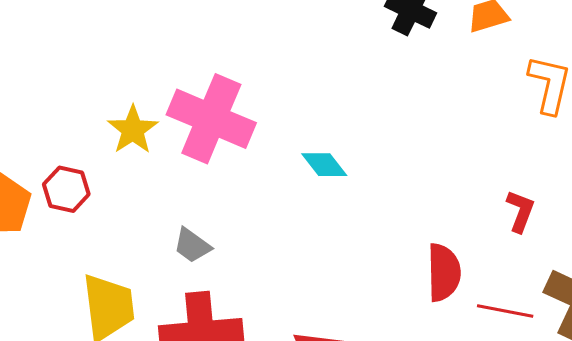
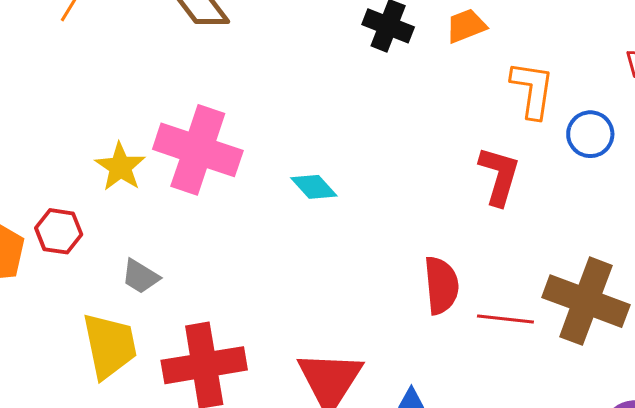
red L-shape: (520, 211) -> (499, 176), moved, size x1.4
gray trapezoid: (192, 245) -> (140, 276), moved

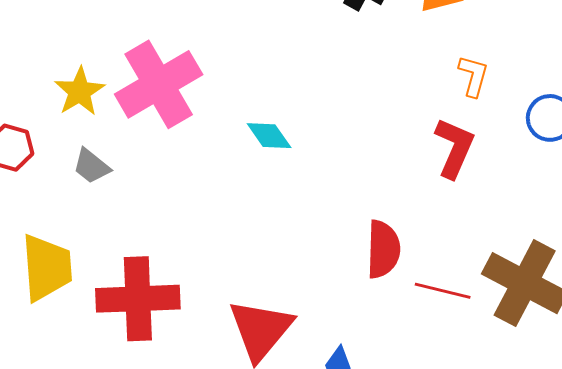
orange L-shape: (532, 90) -> (473, 76), moved, size x0.7
pink cross: (198, 150) -> (159, 84), turned 34
gray trapezoid: (140, 276) -> (91, 166), moved

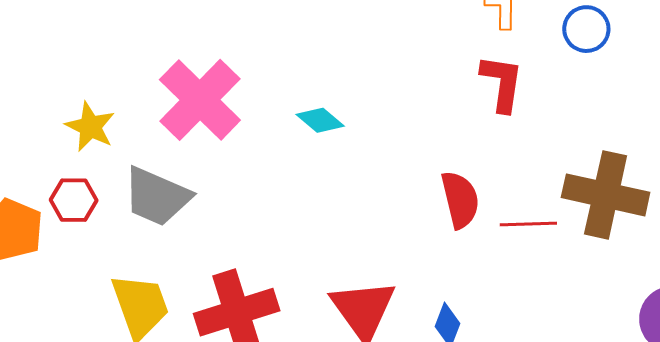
yellow star: (80, 92) -> (90, 127), moved
gray trapezoid: (91, 166) -> (157, 197), size x1.8

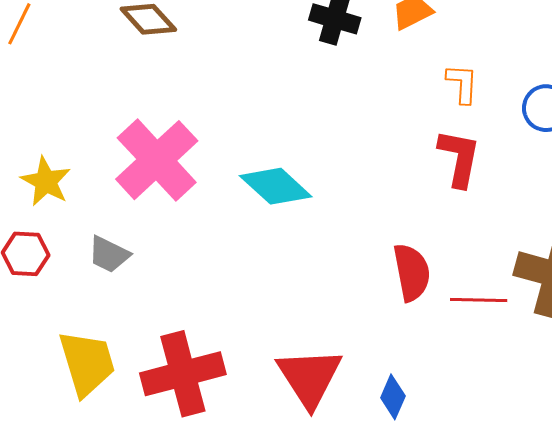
cyan diamond: (320, 120) -> (276, 186), size x1.5
gray trapezoid: (157, 197) -> (109, 254), size x0.6

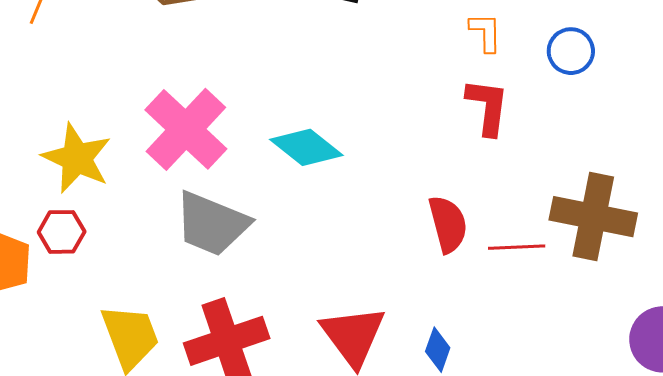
yellow star: (46, 181) -> (77, 158), size x1.4
gray trapezoid: (109, 254) -> (212, 224), moved, size x1.8

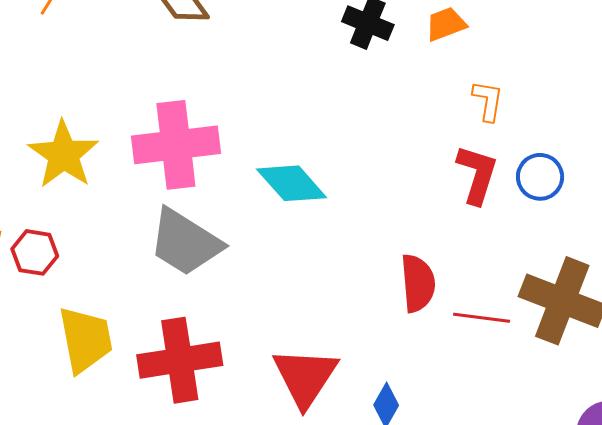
blue circle: (571, 51) -> (540, 177), moved
pink cross: (186, 129) -> (176, 145), turned 30
red hexagon: (62, 232) -> (35, 252), moved

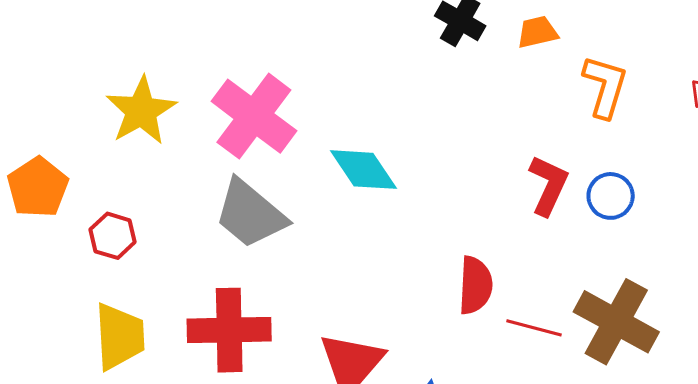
orange L-shape: (488, 101) -> (605, 86), moved, size x1.5
pink cross: (176, 145) -> (254, 116), turned 36
red hexagon: (35, 252) -> (113, 236), moved
yellow trapezoid: (85, 340) -> (119, 336), moved

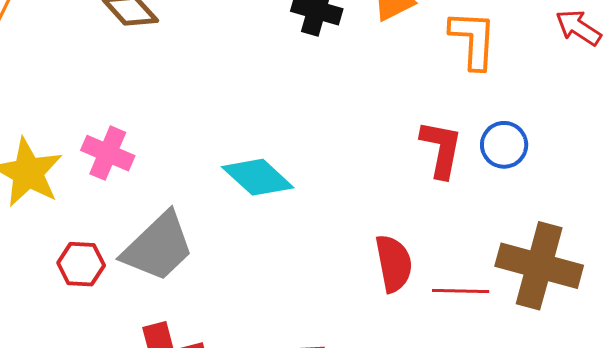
pink cross: (254, 116) -> (108, 153), moved, size x0.6
gray trapezoid: (250, 214) -> (158, 247), turned -70
red hexagon: (113, 236) -> (81, 264), moved

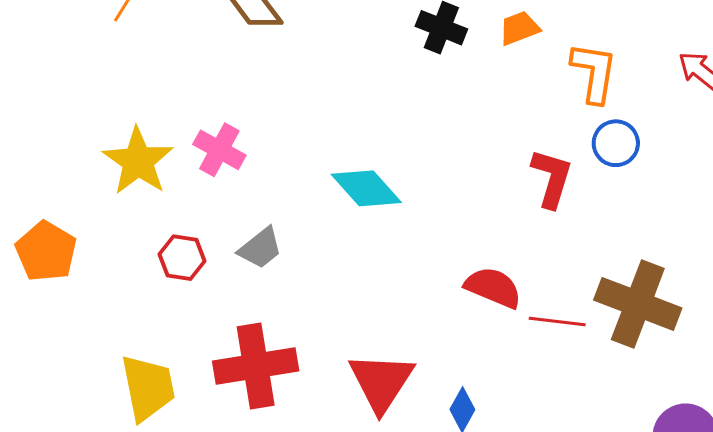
blue circle: (504, 145) -> (616, 143), moved
gray trapezoid: (158, 247) -> (260, 248), size x0.6
red semicircle: (394, 263) -> (493, 287), turned -62

